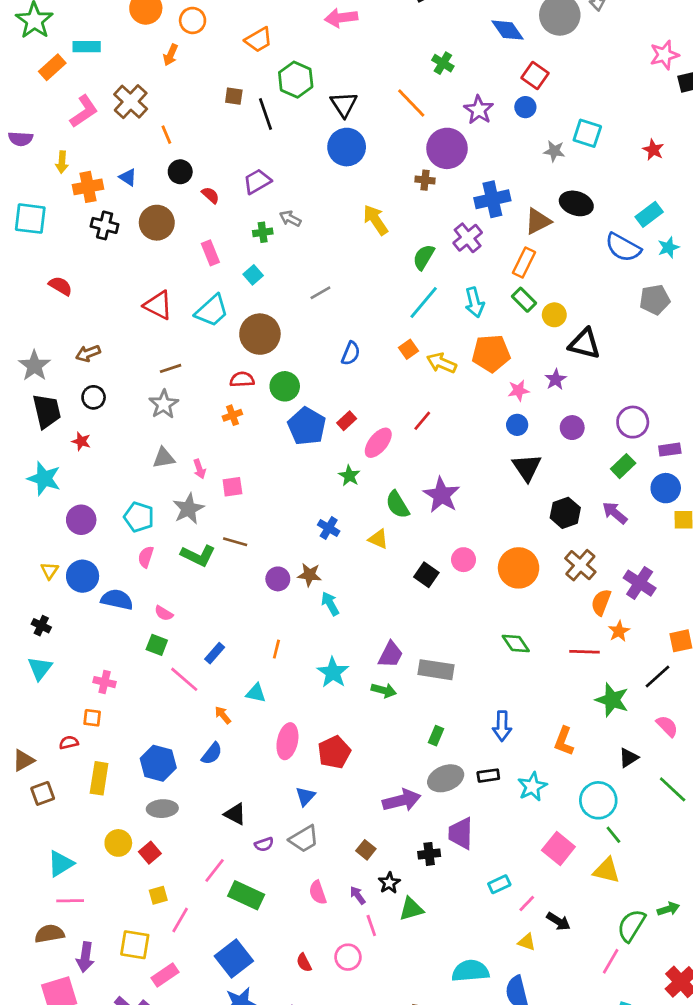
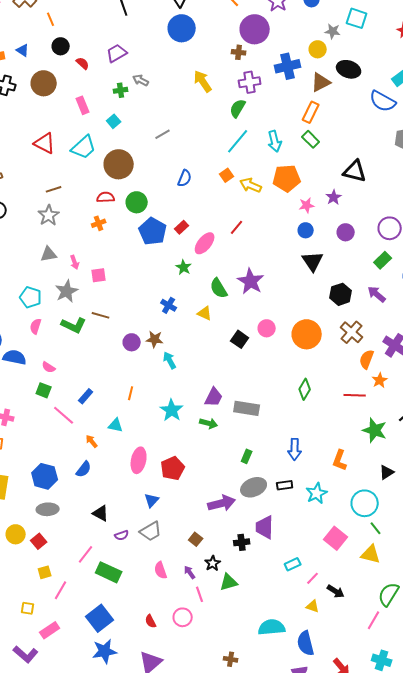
purple cross: (468, 238) -> (250, 82), moved, turned 30
yellow circle: (554, 315) -> (318, 49), moved
green diamond: (516, 644) -> (305, 389), turned 65
yellow square: (135, 945) -> (28, 608), size x0.6

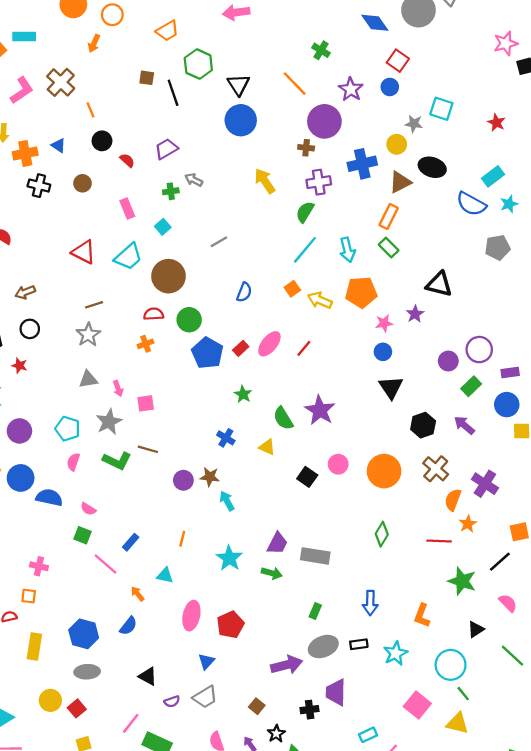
brown circle: (44, 83) -> (83, 183), size x0.6
purple circle: (346, 232) -> (448, 361), moved
pink ellipse: (205, 243) -> (269, 344), moved

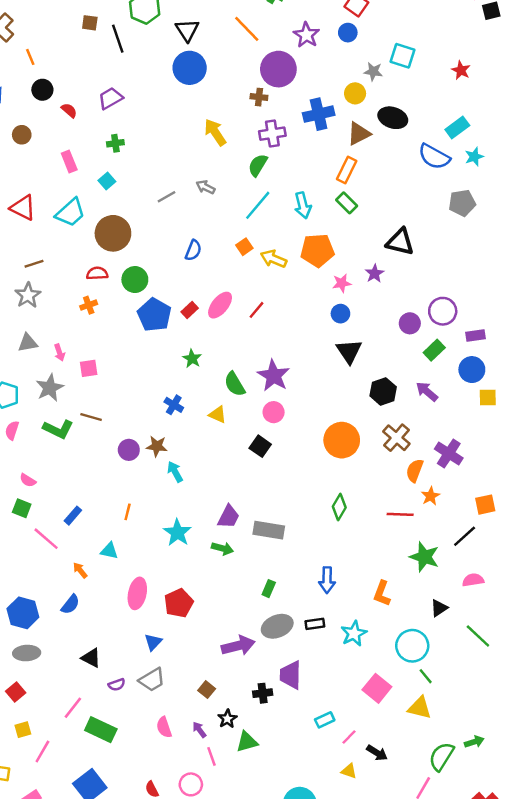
gray arrow: (194, 180) -> (205, 187), moved
pink circle: (338, 464) -> (274, 412), moved
pink semicircle: (508, 603) -> (473, 580), turned -54

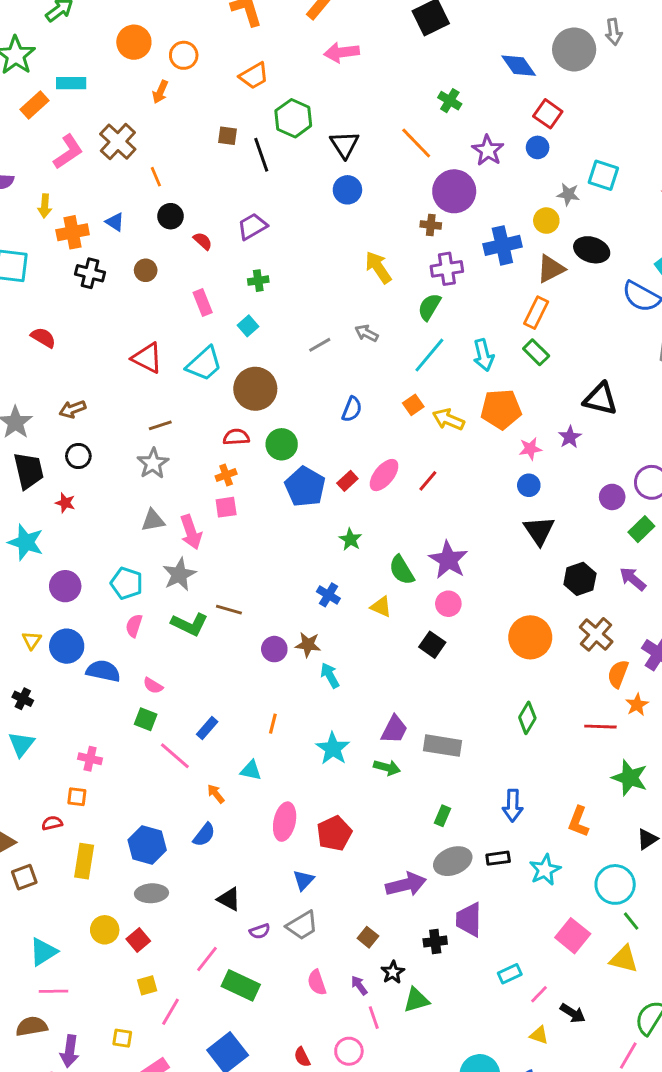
blue circle: (190, 68) -> (347, 190), size x0.7
pink arrow: (59, 353) -> (191, 532), size x1.6
pink square: (89, 368) -> (226, 507), moved

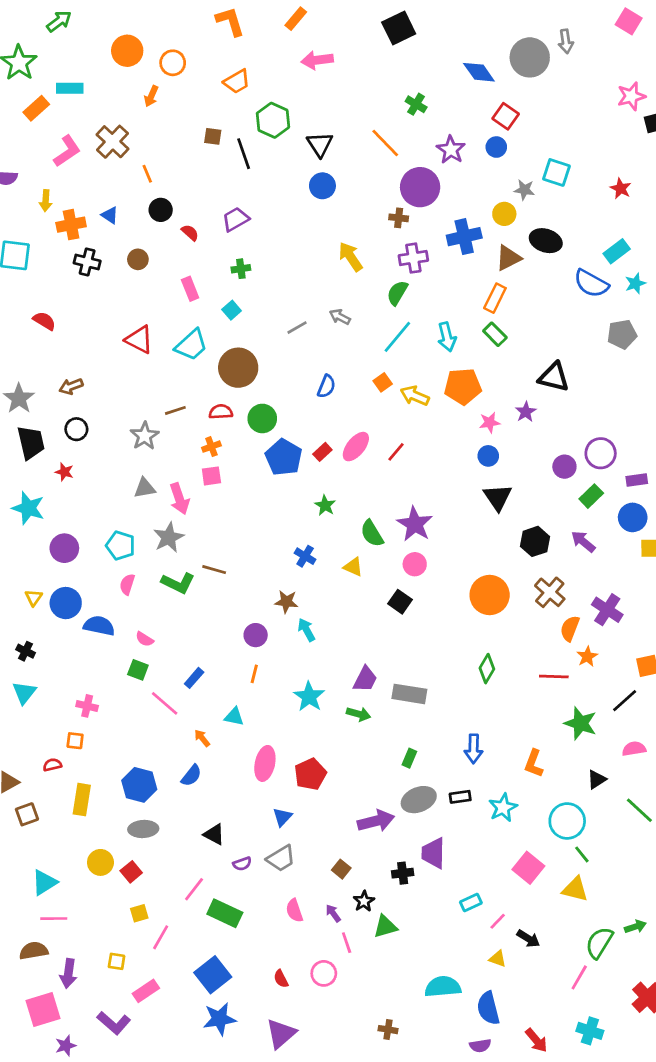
brown line: (160, 425) -> (175, 410), moved
purple circle: (274, 649) -> (256, 635), moved

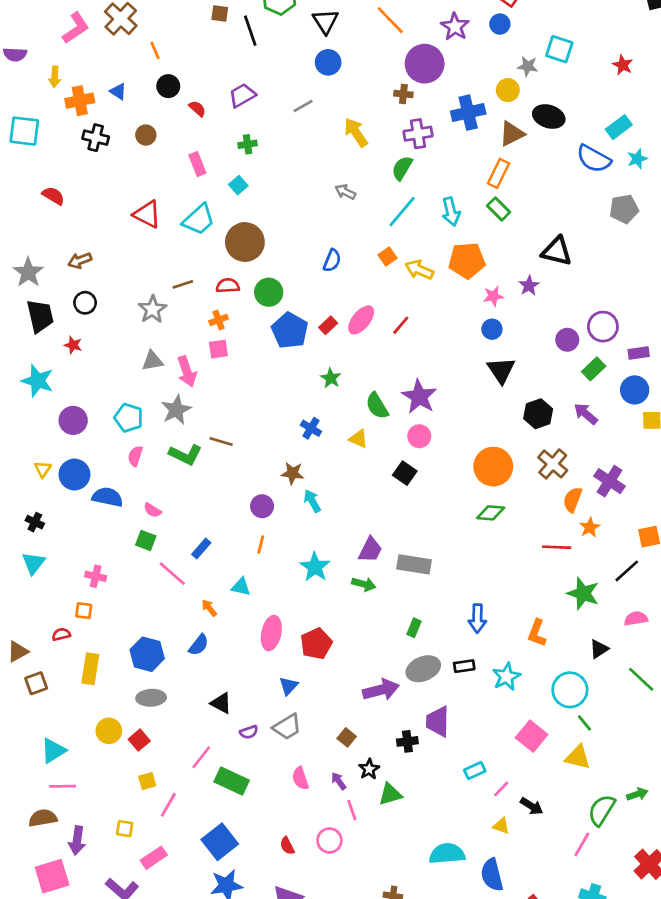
gray line: (297, 328) -> (303, 106), moved
green diamond: (487, 669) -> (491, 513), moved, turned 64

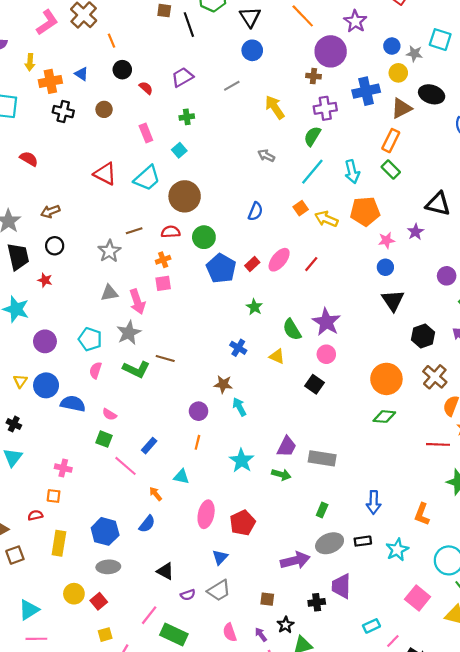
blue circle: (500, 24) -> (392, 46), moved
brown square: (347, 737) -> (267, 599), turned -32

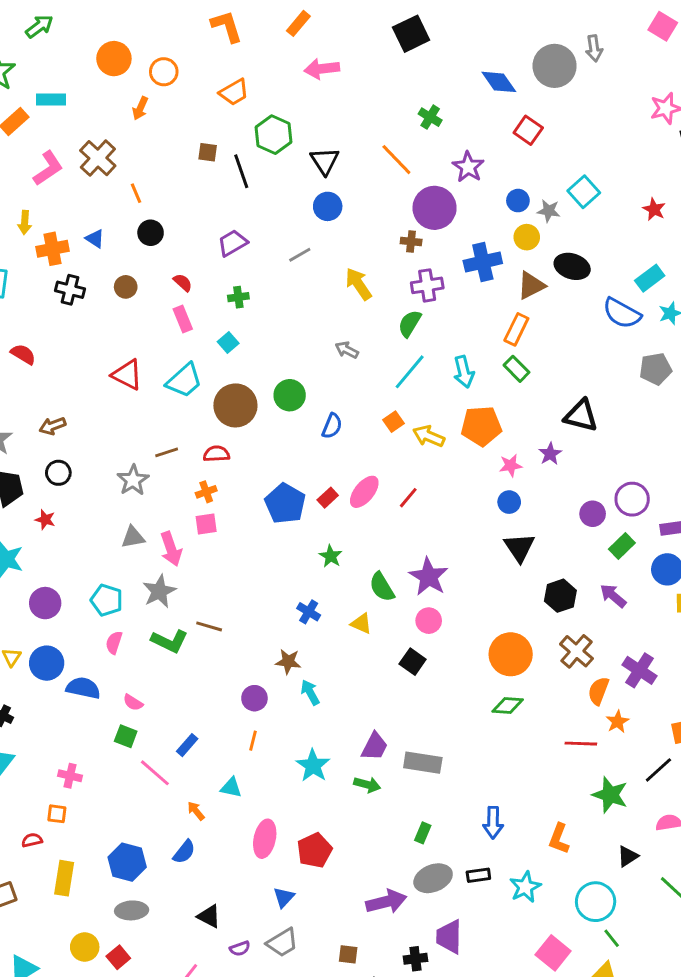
cyan square: (440, 40) -> (584, 192), turned 30
red semicircle: (146, 88) -> (183, 282), moved
green circle: (204, 237) -> (290, 395), moved

